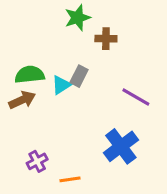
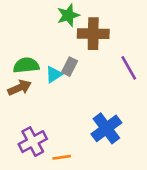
brown cross: (106, 39) -> (93, 34), size x1.6
purple line: (136, 97) -> (129, 68), moved, turned 30
purple cross: (37, 161) -> (33, 142), size x1.5

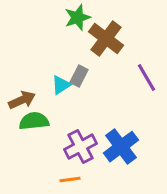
brown cross: (93, 34) -> (106, 38), turned 36
green semicircle: (26, 65) -> (34, 121), moved
purple cross: (33, 142) -> (80, 147), moved

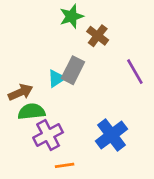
brown cross: (106, 38) -> (98, 36), size x0.7
gray rectangle: (79, 76) -> (73, 70), size x1.4
purple cross: (80, 147) -> (48, 135), moved

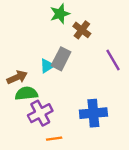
blue cross: (111, 135) -> (93, 113), turned 32

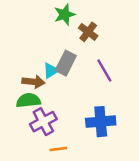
purple line: (113, 60) -> (104, 71), moved
brown arrow: (17, 77) -> (33, 82), moved, turned 30

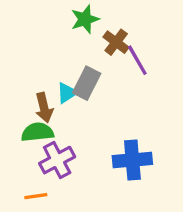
purple line: (104, 71) -> (137, 60), moved
brown arrow: (33, 82) -> (44, 108), turned 70
orange line: (58, 149) -> (36, 196), moved

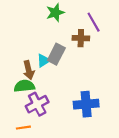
brown cross: (116, 42) -> (81, 38), moved, turned -35
purple line: (137, 60) -> (94, 22), moved

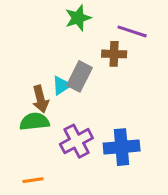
purple line: (94, 22) -> (132, 31), turned -42
purple cross: (37, 104) -> (76, 141), moved

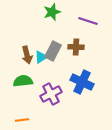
brown cross: (114, 54) -> (76, 47), moved
brown arrow: (40, 99) -> (27, 55), moved
blue cross: (122, 147) -> (82, 82), moved, turned 30

